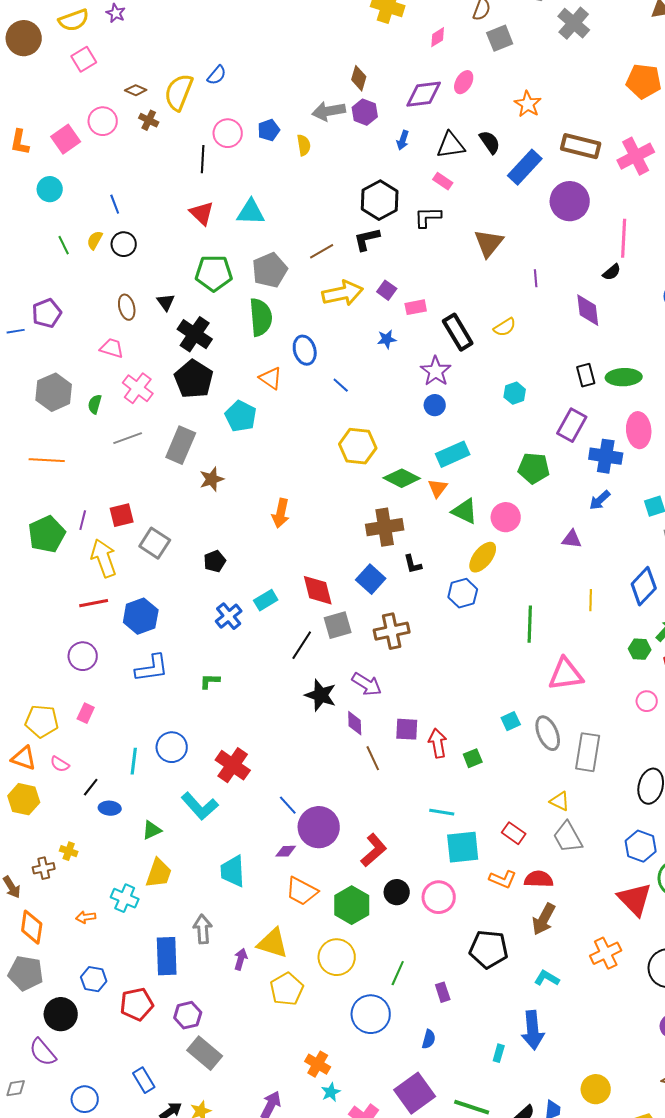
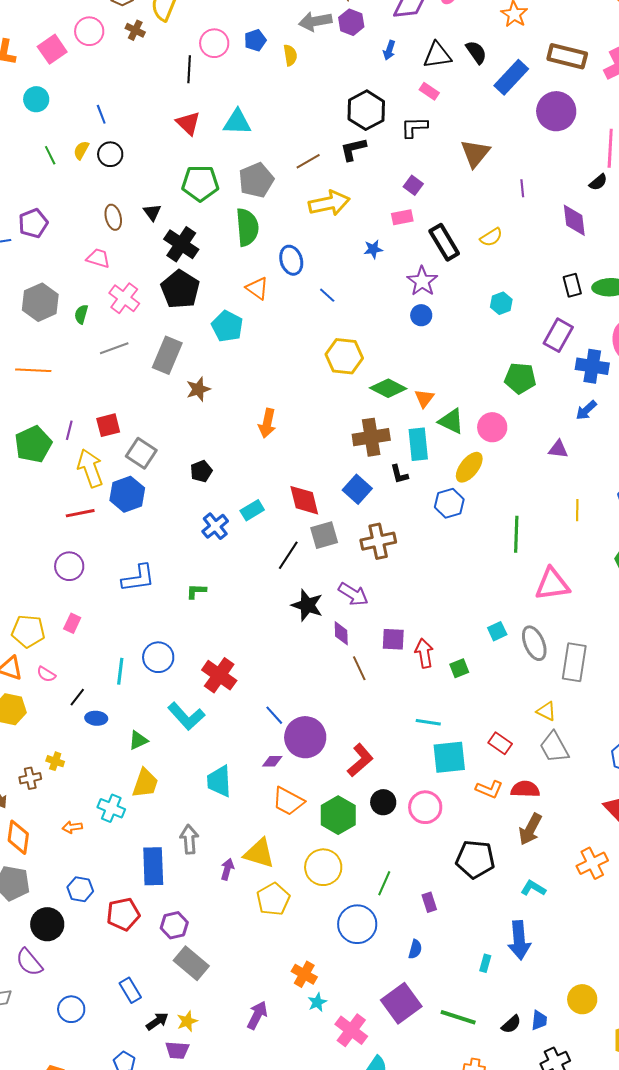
purple square: (387, 290) -> (413, 185), moved
cyan rectangle: (453, 454) -> (418, 444), moved, turned -72
blue hexagon: (141, 616) -> (127, 494), moved

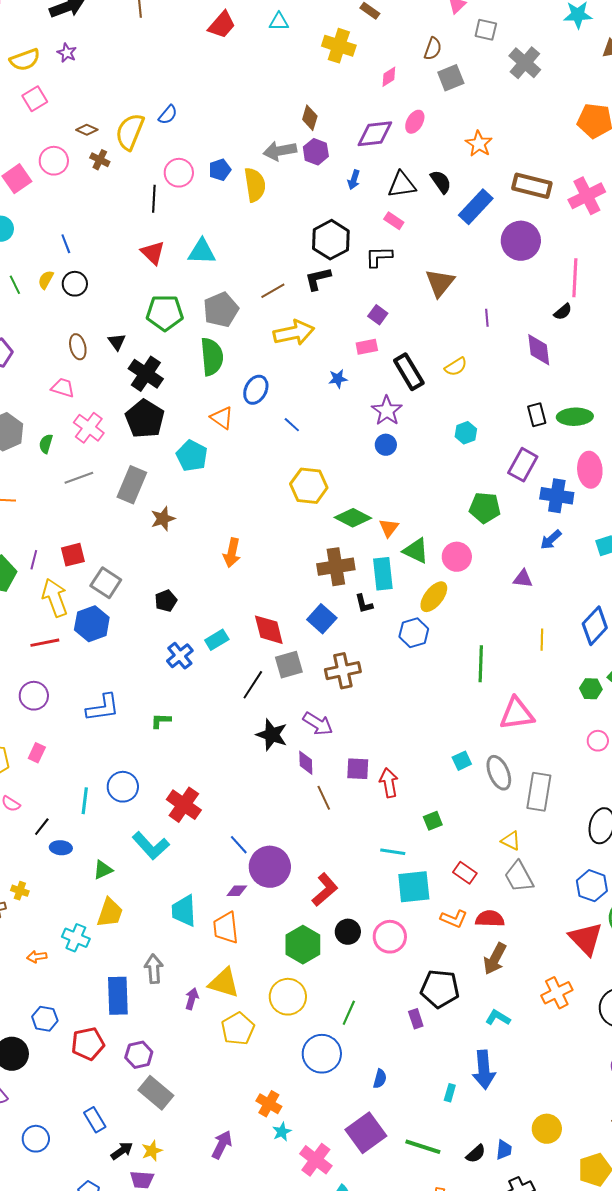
yellow semicircle: (290, 55) -> (255, 185), size x1.6
blue ellipse: (291, 260) -> (256, 390), turned 44
green square: (459, 668) -> (433, 821), moved
orange trapezoid: (288, 801) -> (226, 928), moved, turned 56
purple rectangle: (429, 902) -> (416, 1019), moved

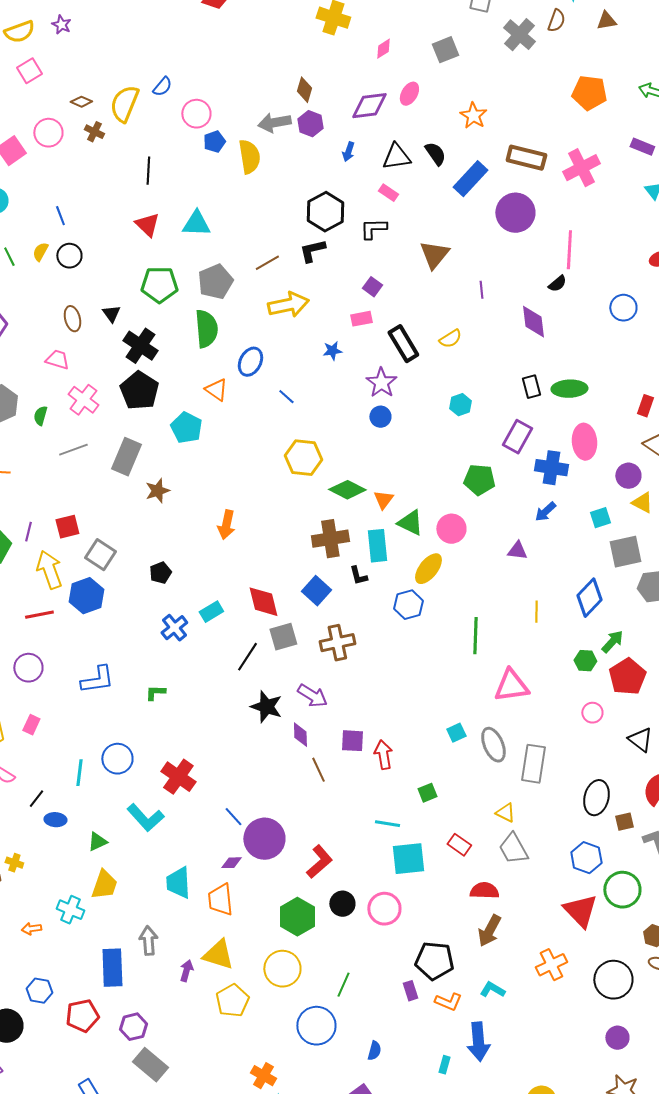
brown semicircle: (433, 49) -> (556, 21), moved
pink circle: (179, 173) -> (196, 114), moved
orange L-shape: (454, 919) -> (448, 1002), moved

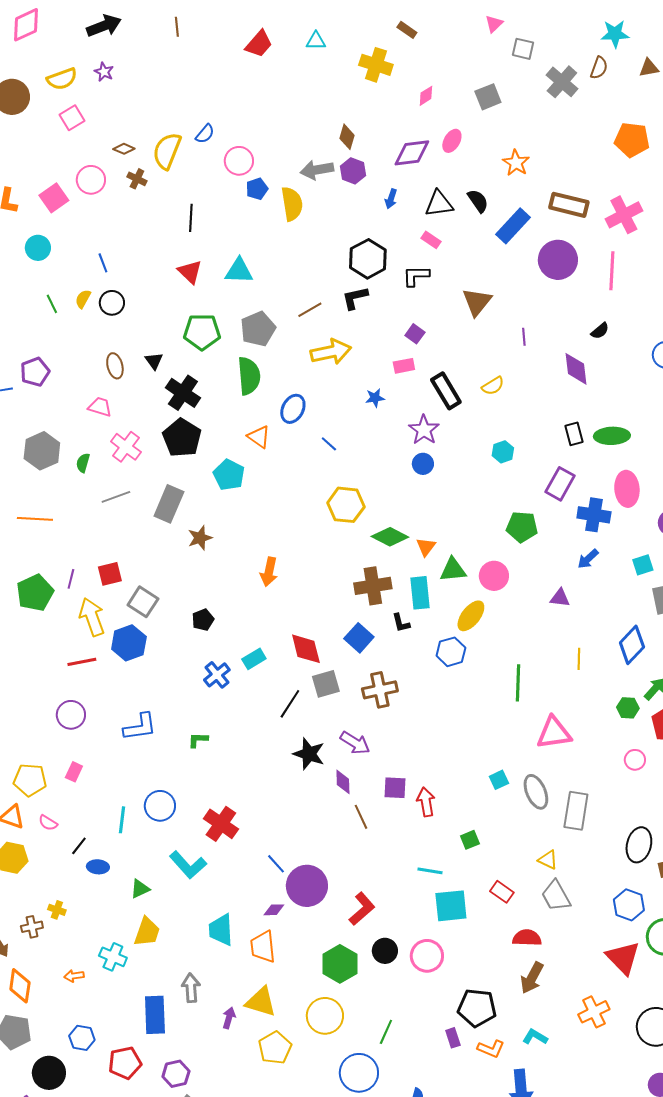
pink line: (569, 250) -> (612, 271), moved
green triangle: (410, 523) -> (453, 570), turned -32

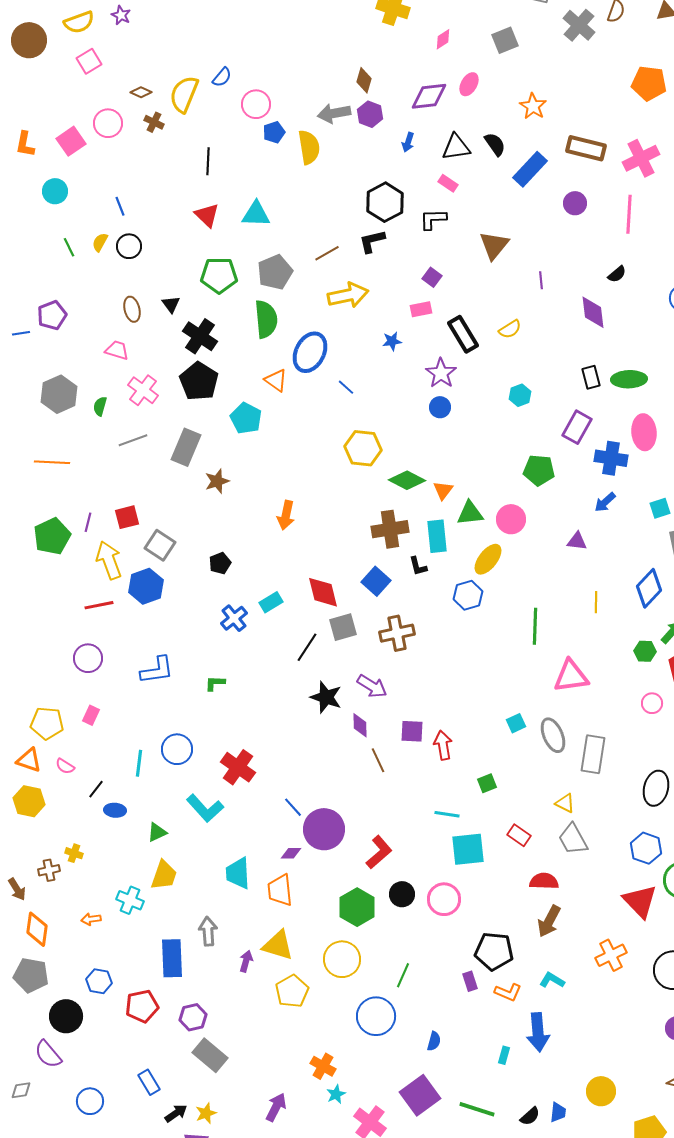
purple circle: (558, 260) -> (575, 203), size x0.6
blue ellipse: (293, 409) -> (310, 352), size x1.4

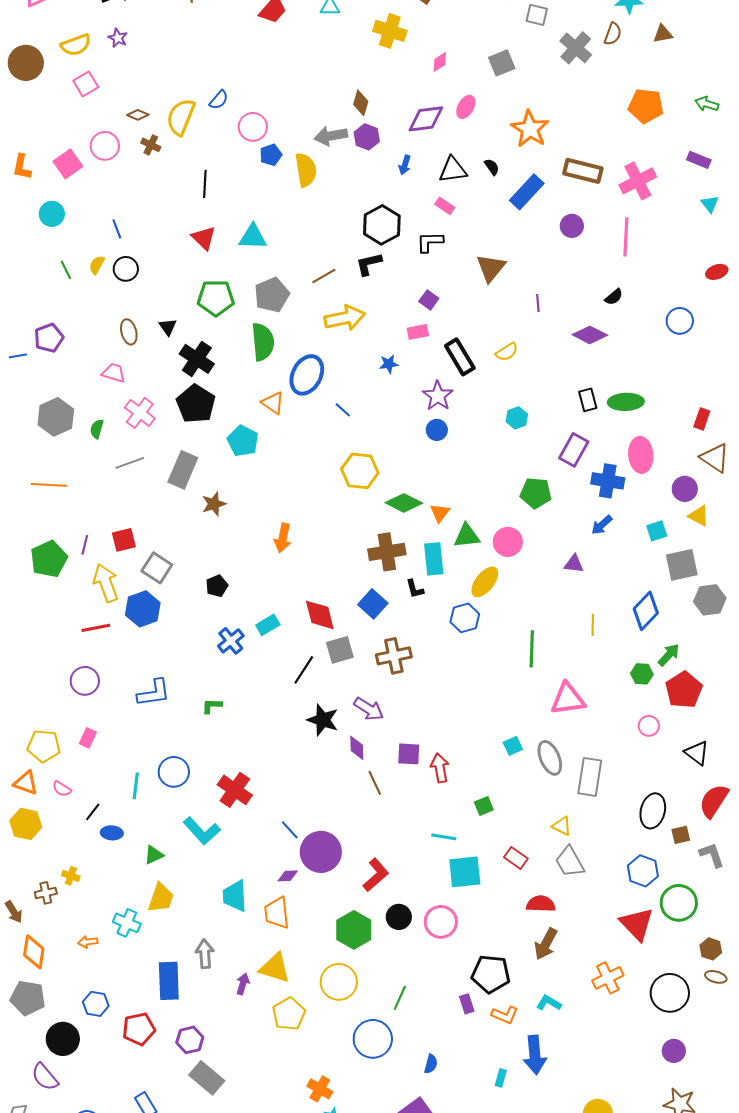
orange star: (533, 106) -> (530, 129), size x1.4
black semicircle: (495, 144) -> (492, 167), size x0.7
purple diamond: (593, 312) -> (590, 335), turned -56

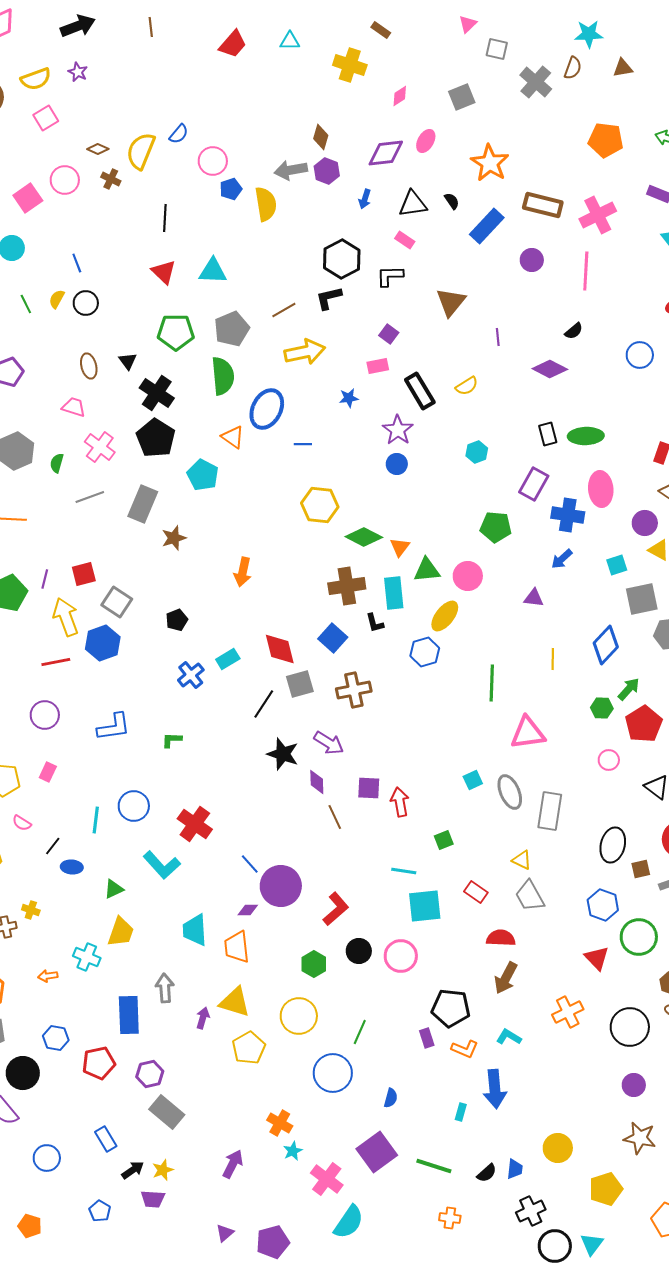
blue line: (343, 410) -> (303, 444), turned -42
red triangle: (637, 924) -> (597, 958), size x0.7
green hexagon: (354, 930) -> (314, 964), size x0.7

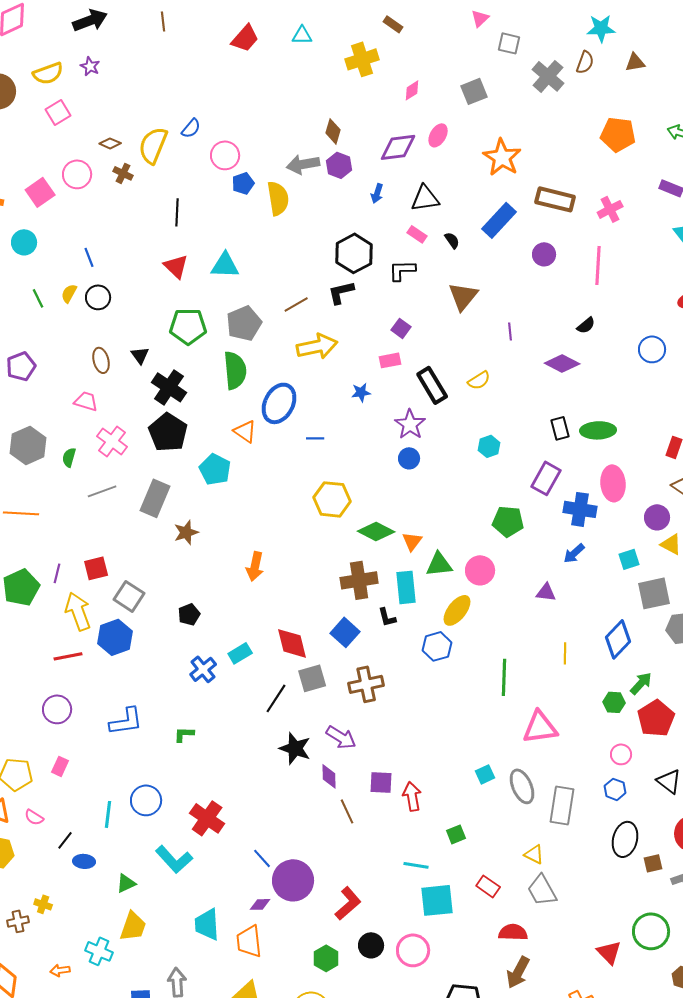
yellow cross: (350, 65) -> (362, 59), turned -36
black semicircle: (452, 201) -> (452, 240), moved
pink cross: (598, 215) -> (610, 209), size x0.7
blue hexagon: (603, 905) -> (615, 789), moved, size x0.7

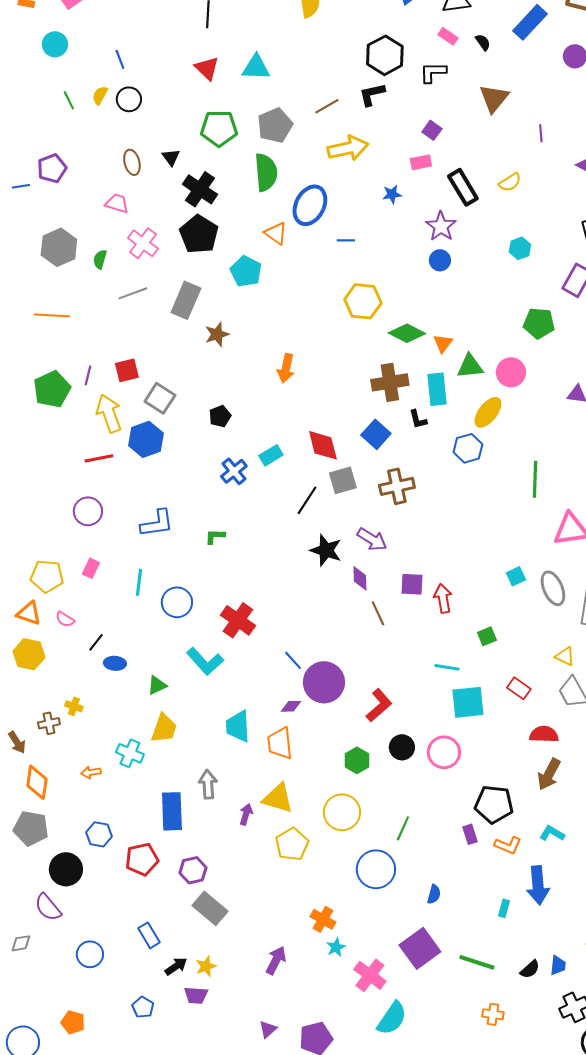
cyan line: (108, 814) -> (139, 582), moved

